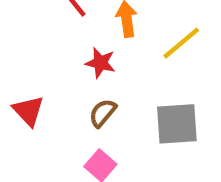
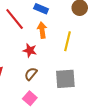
yellow line: (181, 43) -> (67, 41), turned -36

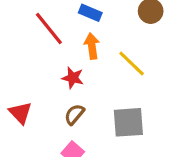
yellow line: (67, 41) -> (132, 64), turned -60

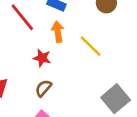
gray square: (128, 122) -> (116, 99), moved, turned -36

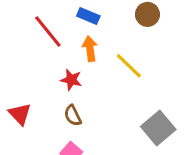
brown semicircle: (43, 88) -> (73, 116), turned -66

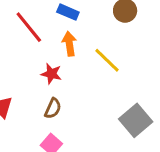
brown semicircle: (73, 116) -> (53, 108), turned -130

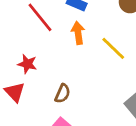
red star: (51, 74) -> (27, 64), moved

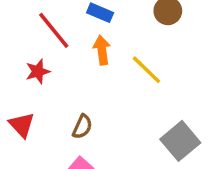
red star: (27, 64) -> (38, 71), moved, turned -30

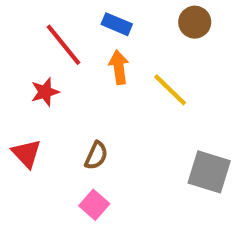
gray square: (180, 141) -> (209, 172), turned -33

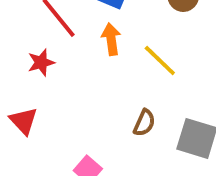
brown semicircle: (96, 155) -> (144, 123), moved

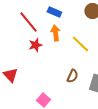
red star: (41, 62) -> (35, 45), moved

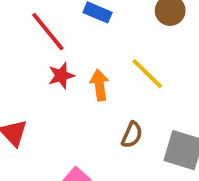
orange arrow: (55, 33) -> (99, 85), moved

